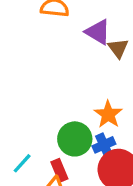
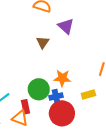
brown triangle: (118, 48) -> (43, 42), moved
orange star: (108, 114) -> (62, 78), turned 30

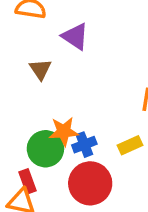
orange star: (62, 78) -> (64, 131), moved
blue cross: (56, 96) -> (84, 145), moved

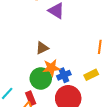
brown triangle: (40, 69) -> (42, 48), moved, turned 40

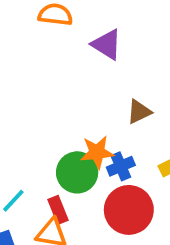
brown triangle: (42, 48) -> (139, 112), moved

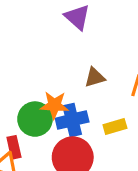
blue cross: (121, 166) -> (72, 120), size x1.4

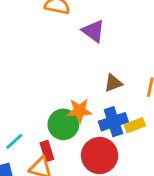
blue cross: (72, 120) -> (113, 122), moved

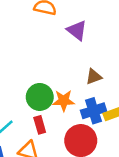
green circle: (63, 124) -> (40, 97), moved
red rectangle: (47, 151) -> (40, 125), moved

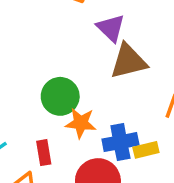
brown triangle: (94, 77) -> (128, 61), moved, size x1.6
green circle: (40, 97) -> (60, 96), moved

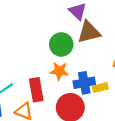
green circle: (60, 96) -> (61, 44), moved
red rectangle: (44, 153) -> (36, 90), size x1.5

